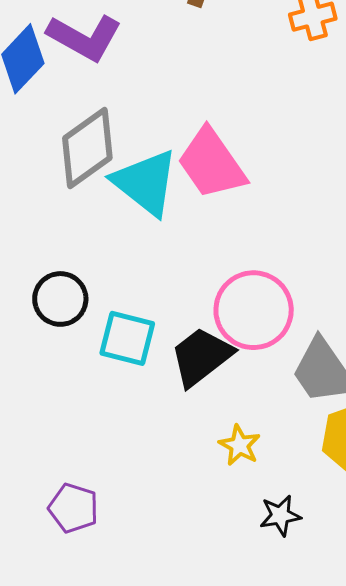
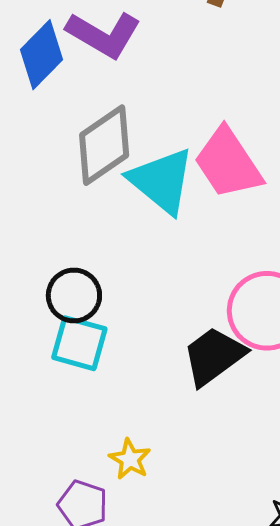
cyan square: (127, 338) -> (79, 343), moved
yellow star: (240, 445) -> (130, 459), moved

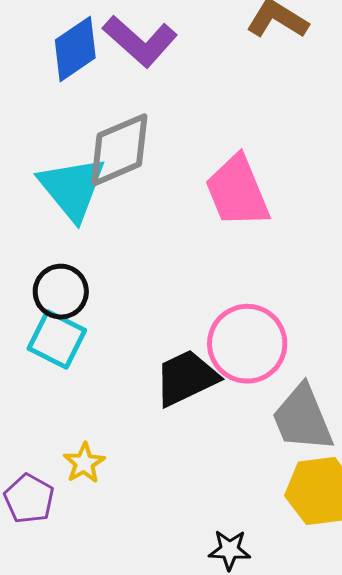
cyan triangle: (162, 181) -> (72, 188), moved

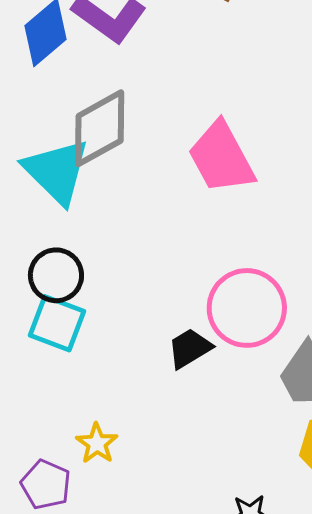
black trapezoid: (186, 378) -> (190, 348), size x0.7

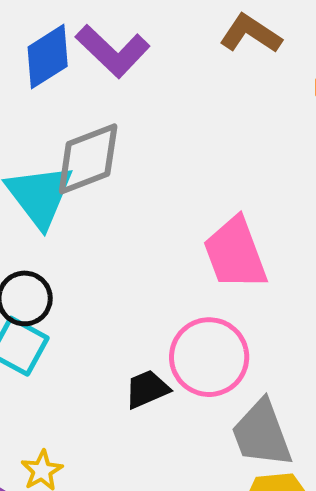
pink trapezoid: (221, 158) -> (235, 253), moved

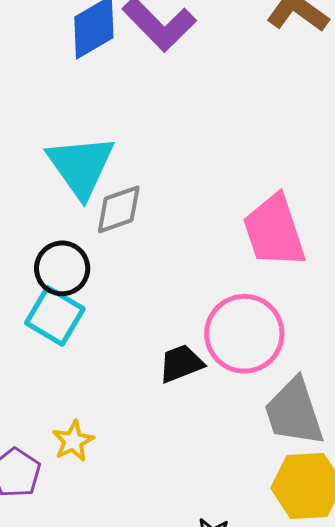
gray diamond: (88, 159) -> (119, 209), moved, size x0.7

